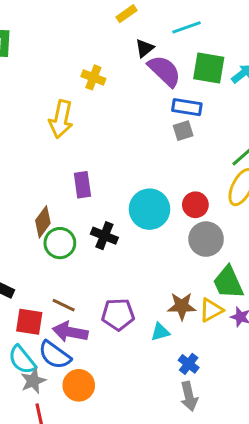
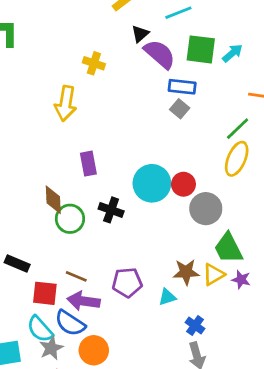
gray square: (183, 131) -> (180, 109), turned -30
red circle: (195, 205) -> (183, 184), moved
brown diamond: (43, 222) -> (53, 200), turned -36

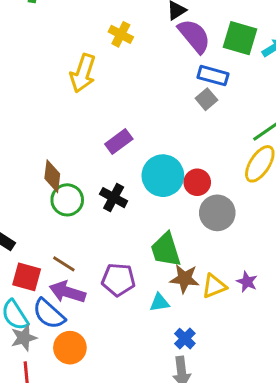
purple rectangle: (88, 164) -> (119, 142), moved, turned 55
green trapezoid: (228, 248) -> (166, 250), moved
purple star: (241, 280) -> (247, 282), moved

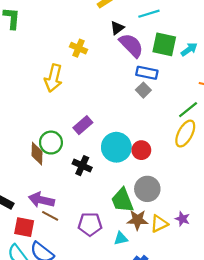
green circle: (67, 200) -> (51, 143), moved
gray circle: (217, 213) -> (147, 189), moved
purple arrow: (67, 292) -> (41, 200), moved

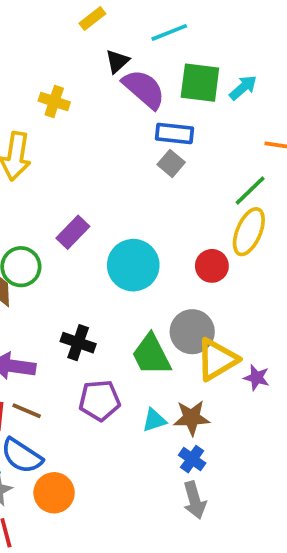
red circle: (141, 150) -> (212, 266), moved
black cross: (82, 166) -> (78, 343), moved
brown line: (50, 216) -> (27, 411), moved
brown star: (137, 220) -> (192, 418), moved
yellow triangle: (159, 224) -> (217, 359), moved, size x1.4

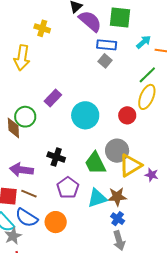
cyan arrow: (243, 88) -> (144, 42), moved
purple pentagon: (100, 400) -> (68, 188), turned -30
cyan triangle: (154, 420) -> (97, 198), size x1.5
orange circle: (54, 493) -> (56, 222), moved

